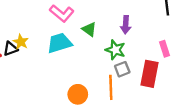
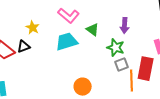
yellow star: (21, 42) -> (33, 28), moved
orange line: (111, 87) -> (132, 81), moved

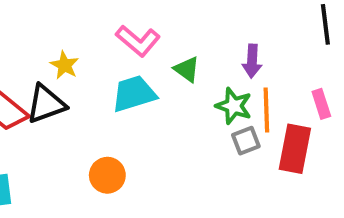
black triangle: (24, 47) -> (46, 104), size x1.5
orange line: (132, 81) -> (266, 110), moved
orange circle: (83, 87) -> (107, 175), moved

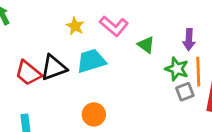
yellow star: (65, 65) -> (75, 26), moved
cyan trapezoid: (134, 94) -> (91, 61), moved

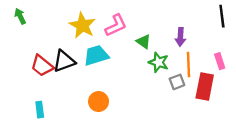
yellow star: (75, 26) -> (82, 25), size x1.6
pink L-shape: (114, 26) -> (116, 25), turned -65
green star: (177, 69) -> (159, 62), moved

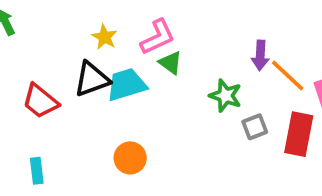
yellow star: (82, 25) -> (104, 37), size x0.6
green triangle: (144, 42) -> (170, 63), moved
black triangle: (64, 61) -> (92, 79), moved
orange line: (189, 65) -> (288, 75), moved, turned -45

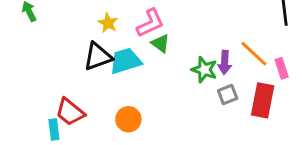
purple arrow: (260, 55) -> (225, 62), moved
red trapezoid: (40, 101) -> (70, 112), moved

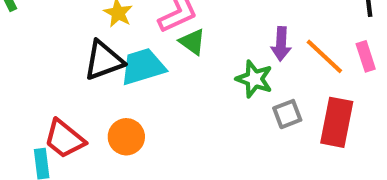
purple arrow: (225, 62) -> (281, 44), moved
pink rectangle: (282, 68) -> (366, 56), moved
orange circle: (128, 119) -> (126, 137), moved

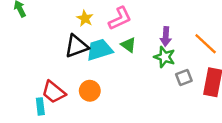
green triangle: (192, 42) -> (128, 45), moved
purple arrow: (281, 44) -> (166, 36), moved

